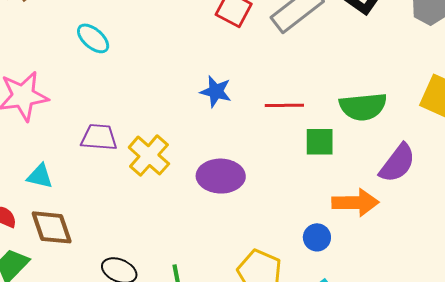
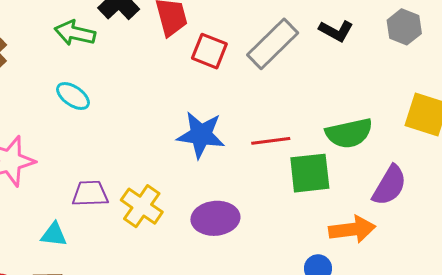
blue star: (216, 91) -> (201, 135), size x1.5
green square: (320, 142) -> (310, 173), size x1.4
cyan triangle: (40, 176) -> (54, 235), moved

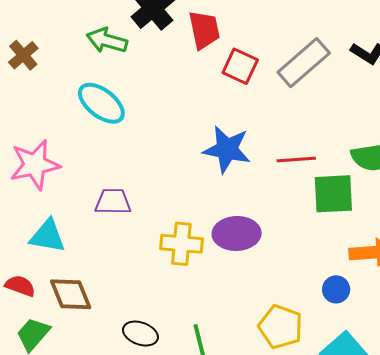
cyan ellipse: (73, 96) -> (101, 103), size x1.4
yellow cross: (142, 206) -> (181, 244), moved, turned -33
cyan triangle: (54, 235) -> (48, 236), moved, size x1.4

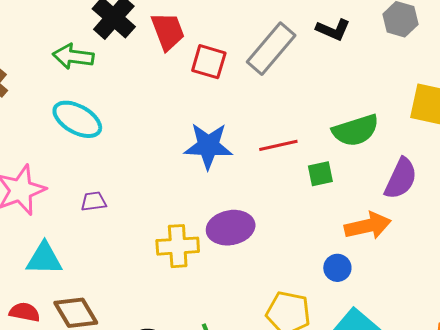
green square: (333, 194) -> (320, 174), size x0.6
purple trapezoid: (113, 202) -> (94, 201), moved, size x0.7

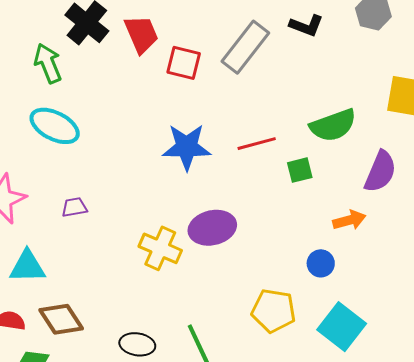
green arrow: (73, 56) -> (48, 63), turned 63
orange arrow: (368, 226) -> (349, 220), size x0.7
yellow cross: (178, 246) -> (160, 248), turned 30

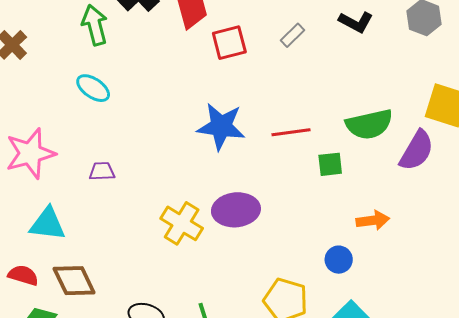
gray rectangle: (245, 47) -> (293, 35), size x0.5
red square: (184, 63) -> (229, 43), turned -36
cyan ellipse: (55, 126) -> (93, 88), size x0.7
purple semicircle: (380, 172) -> (417, 151), moved

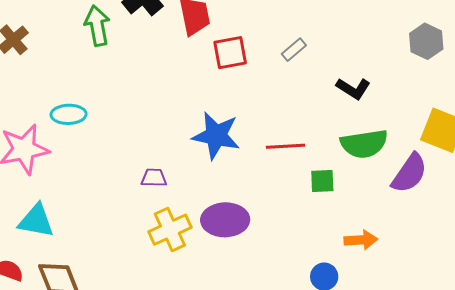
black L-shape: (356, 22) -> (353, 89), moved
cyan ellipse: (93, 88) -> (69, 114), moved, turned -40
purple trapezoid: (102, 171) -> (154, 178), moved
yellow cross: (182, 223) -> (170, 230), turned 30

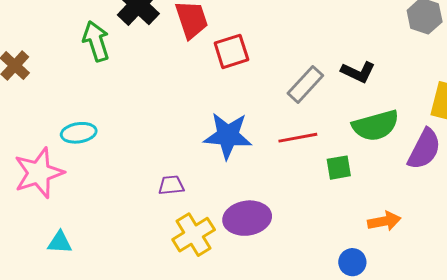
gray rectangle: (294, 50) -> (305, 84), moved, size x1.5
cyan triangle: (36, 221) -> (60, 242), size x0.7

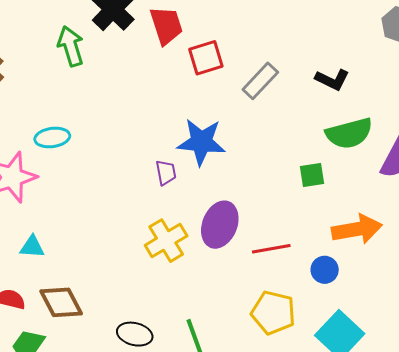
gray rectangle: (305, 84) -> (260, 81), moved
red line: (298, 138) -> (271, 249), moved
purple trapezoid: (171, 185) -> (166, 173), moved, turned 84
purple ellipse: (247, 218) -> (220, 225), turned -60
orange arrow: (384, 221) -> (357, 229), size x1.5

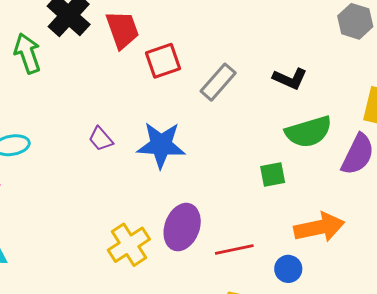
purple trapezoid: (166, 173) -> (101, 139), moved, turned 152

